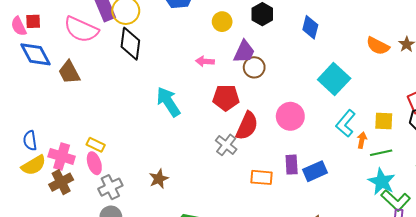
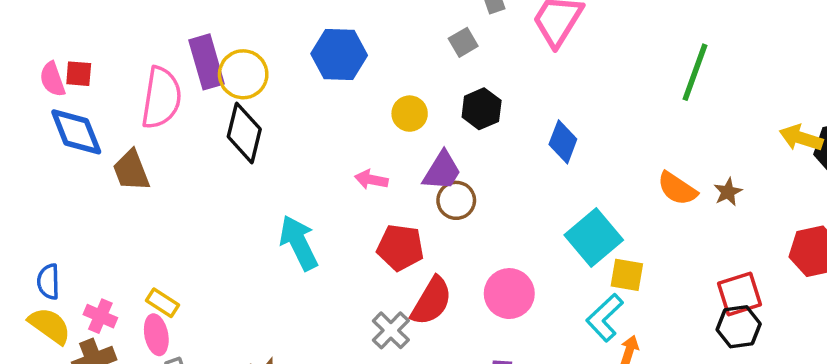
pink semicircle: (81, 29) -> (161, 98), turned -112
yellow square: (384, 121) -> (627, 275), moved
pink cross: (62, 156) -> (100, 316), size x0.7
yellow semicircle: (34, 165) -> (50, 326), turned -120

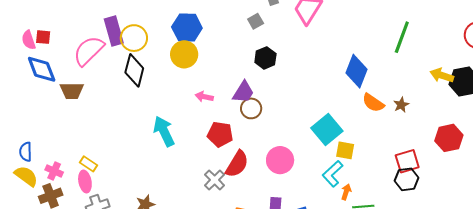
green line: (695, 72) -> (402, 37), moved
pink semicircle: (161, 98) -> (89, 51), turned -144
yellow circle: (410, 114) -> (184, 54), moved, size x1.4
blue diamond: (563, 142) -> (356, 71), moved, size x1.4
brown trapezoid: (131, 170) -> (72, 91), turned -70

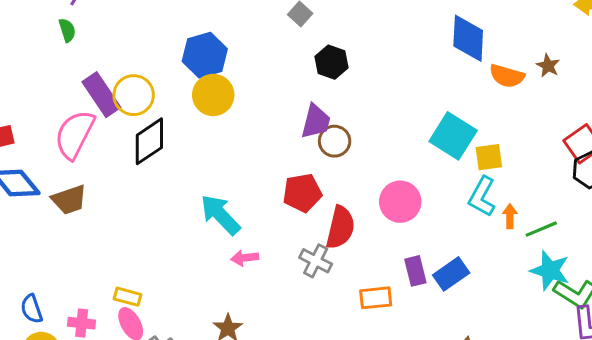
black diamond: (134, 70) -> (149, 141), turned 60
pink arrow: (204, 97) -> (245, 258), moved

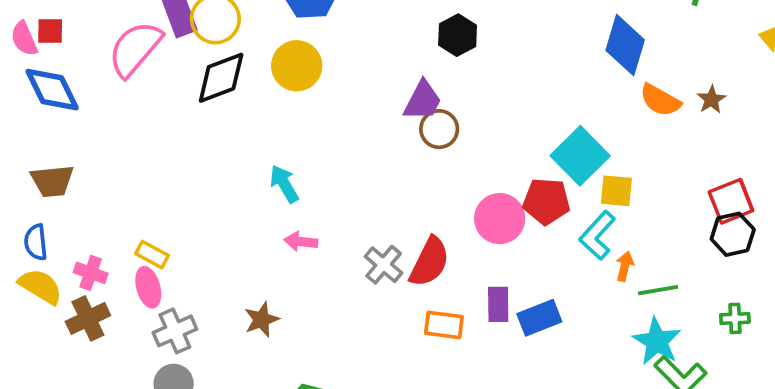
yellow circle: (213, 95) -> (297, 66), moved
red pentagon: (302, 193) -> (546, 201), moved
brown trapezoid: (69, 200) -> (52, 181), moved
cyan arrow: (220, 215) -> (284, 184), size x0.7
red semicircle: (340, 227) -> (429, 262), moved

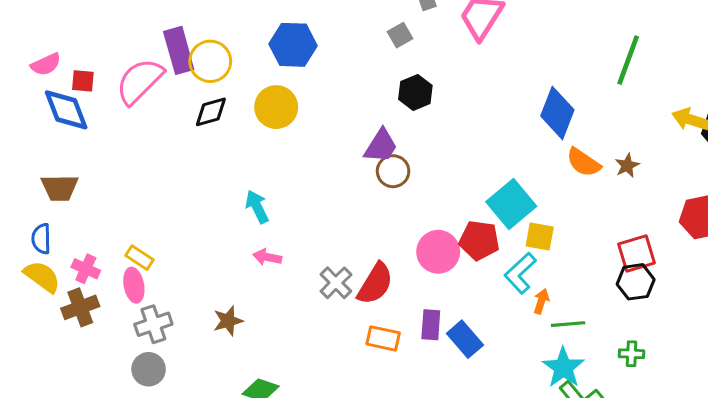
red square: (50, 31) -> (83, 81), moved
pink semicircle: (24, 39) -> (46, 64), turned -96
black diamond: (221, 78) -> (211, 112), size x0.7
blue rectangle: (539, 318) -> (465, 339), turned 66

